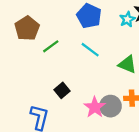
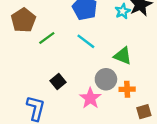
gray circle: (110, 106) -> (106, 79), moved

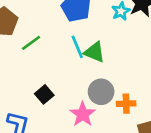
cyan line: (86, 41) -> (77, 47), turned 30
green triangle: (123, 56) -> (94, 52), moved

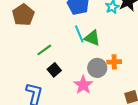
green line: (31, 43) -> (44, 50), moved
orange cross: (126, 104) -> (114, 62), moved

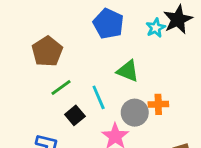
brown pentagon: (23, 15) -> (47, 51), moved
cyan line: (79, 34) -> (99, 97), moved

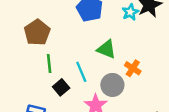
green line: (61, 88) -> (49, 63), turned -60
orange cross: (158, 104) -> (133, 68), moved, turned 35

